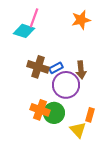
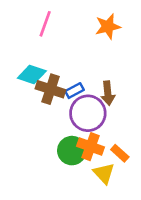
cyan diamond: (24, 31) -> (32, 75), moved
orange cross: (40, 110) -> (91, 147), moved
orange rectangle: (90, 115) -> (120, 153), turned -64

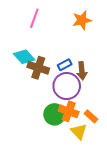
cyan diamond: (32, 75) -> (24, 57), turned 30
blue rectangle: (75, 91) -> (65, 65), moved

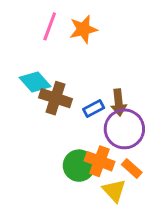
orange star: (82, 20) -> (83, 29), moved
blue rectangle: (65, 65) -> (94, 108), moved
purple circle: (67, 86) -> (124, 129), moved

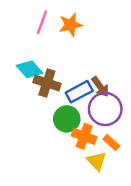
brown arrow: (119, 103) -> (100, 87), turned -30
blue rectangle: (94, 108) -> (79, 92), size x1.5
green circle: (79, 166) -> (67, 119), moved

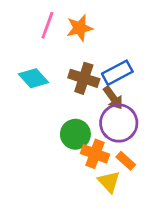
brown cross: (47, 83) -> (84, 78), moved
blue rectangle: (79, 92) -> (117, 73), moved

